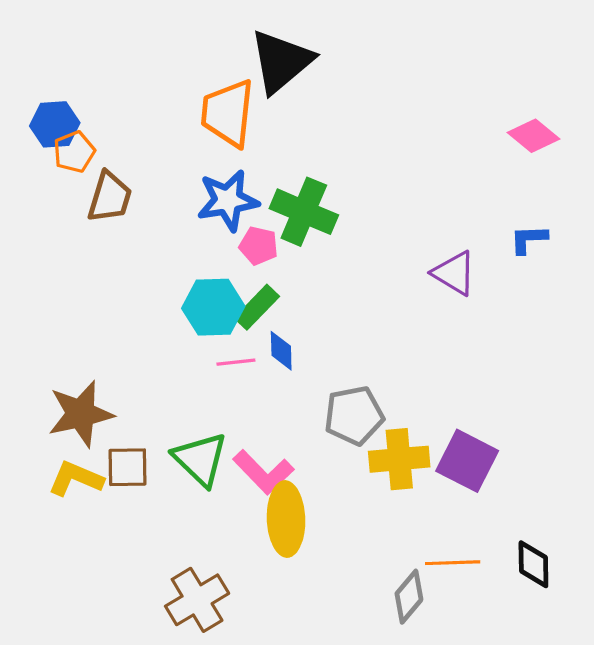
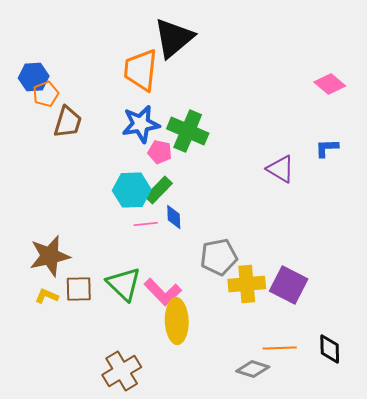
yellow L-shape: (76, 479) -> (47, 296), size x0.7
gray diamond: (409, 597) -> (253, 369), turned 68

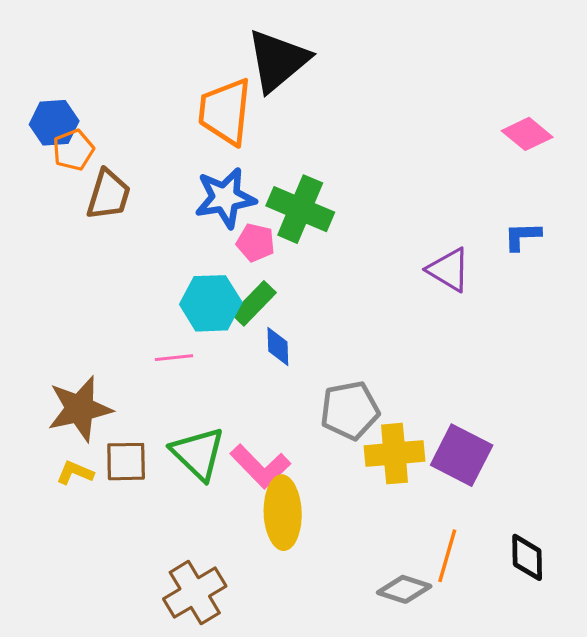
pink line: (146, 224) -> (174, 358), moved
orange line: (280, 348) -> (447, 556), turned -72

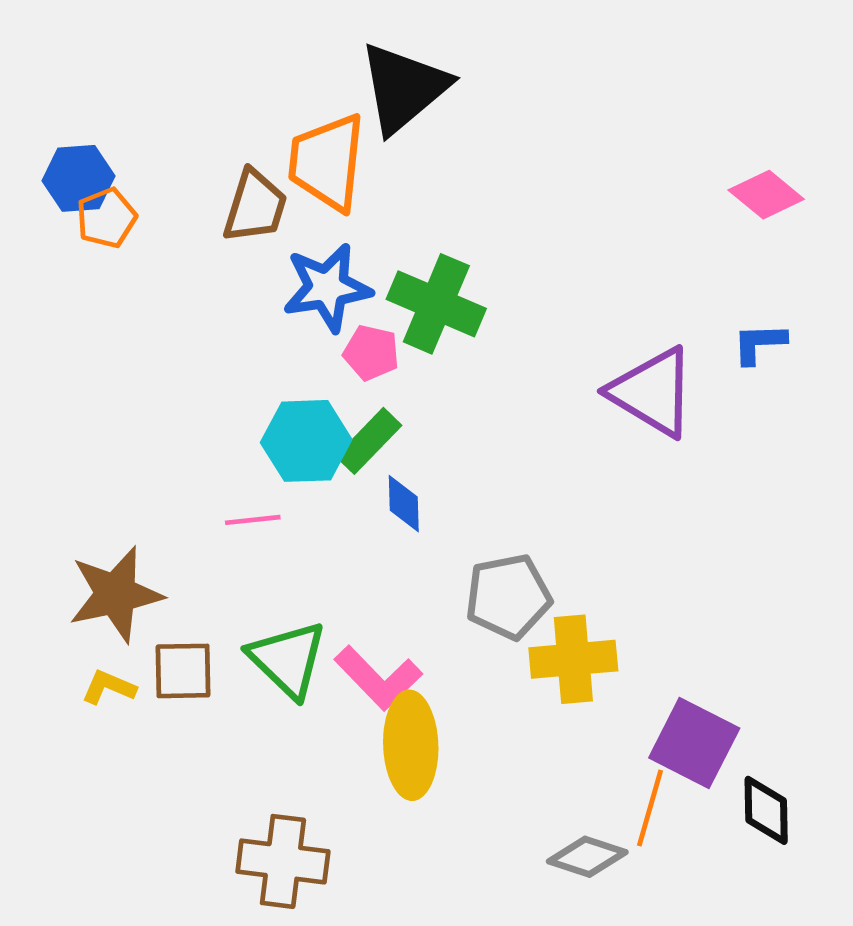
brown trapezoid: (108, 195) -> (255, 206), moved
purple triangle: (449, 270) -> (652, 392), size x1.4
purple square: (462, 455) -> (694, 743), moved
brown cross: (195, 593) -> (283, 861), turned 38

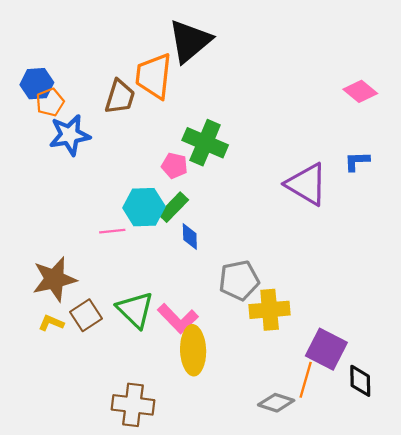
blue star: (327, 288) -> (70, 135), moved
pink line: (253, 520) -> (112, 231), moved
brown square: (183, 671) -> (86, 315), turned -32

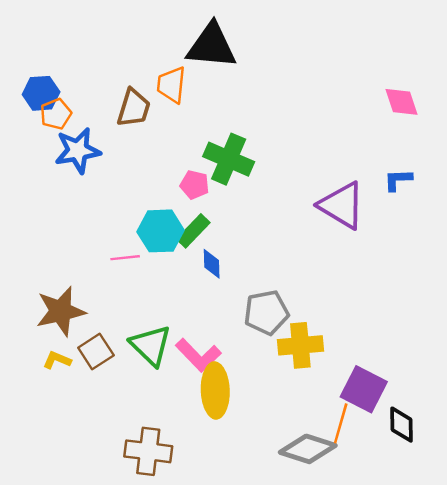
black triangle: (190, 41) -> (212, 46), turned 45
orange trapezoid: (154, 76) -> (171, 85), size x0.7
pink diamond: (360, 91) -> (402, 102), turned 32
gray diamond: (276, 403) -> (308, 449), size x1.4

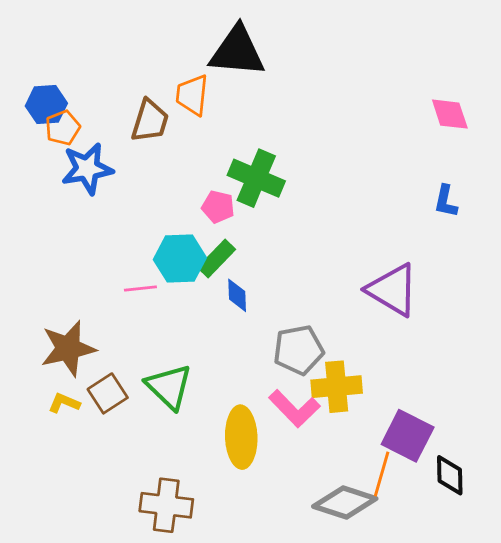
blue L-shape: (398, 180) -> (446, 201), turned -76
purple triangle: (342, 205) -> (393, 290), moved
pink L-shape: (198, 355) -> (294, 408), moved

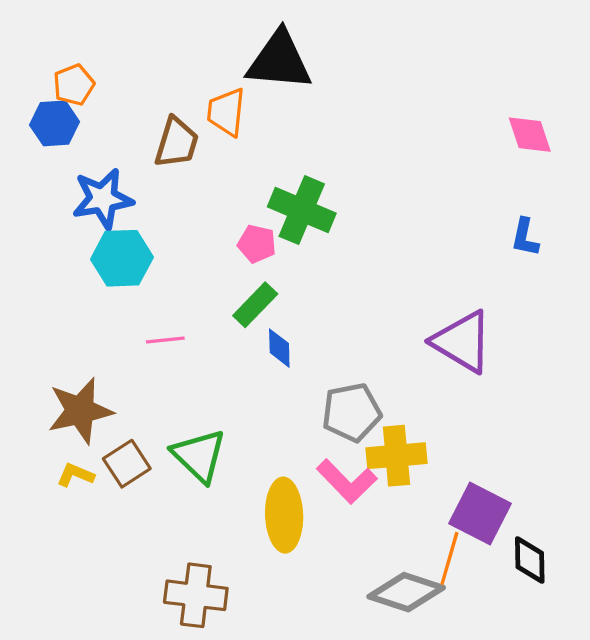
orange pentagon: (63, 128) -> (74, 85), moved
cyan hexagon: (180, 259) -> (122, 258), moved

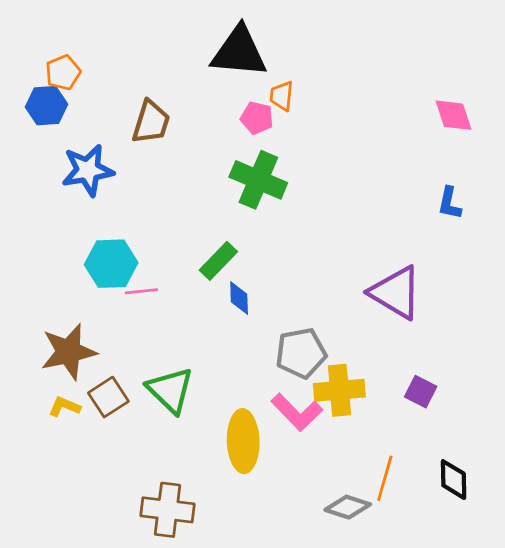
orange trapezoid: (226, 112) -> (282, 96), moved, size x0.7
pink pentagon: (257, 244) -> (257, 118), moved
cyan hexagon: (122, 258) -> (111, 264), moved
purple square: (480, 513) -> (421, 392), moved, size x0.6
gray diamond: (406, 592) -> (348, 507), size x0.7

